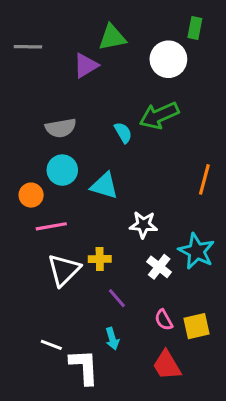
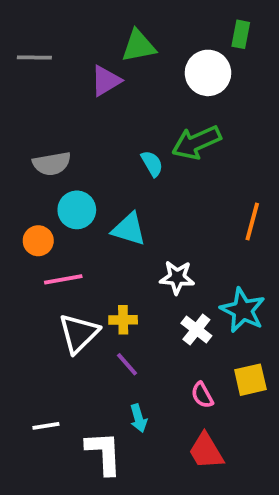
gray semicircle: (61, 128) -> (52, 164), moved
purple line: (117, 298) -> (127, 364), moved
yellow square: (197, 326) -> (250, 380), moved
white line: (51, 345) -> (46, 426), moved, turned -30

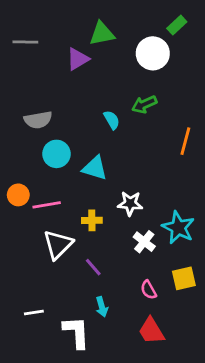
green rectangle: (241, 34) -> (177, 25), turned 36
green arrow: (196, 142) -> (144, 104), size x0.7
orange line: (252, 221) -> (185, 141), moved
orange circle: (38, 241) -> (18, 195), moved
yellow cross: (123, 320) -> (92, 220), moved

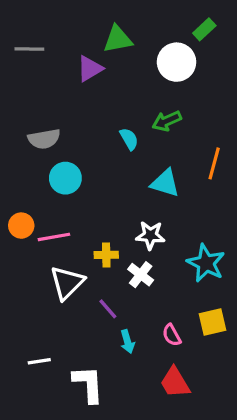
cyan triangle: (95, 168) -> (165, 183), moved
white cross: (144, 242) -> (141, 275), moved
cyan arrow: (102, 307) -> (127, 342), moved

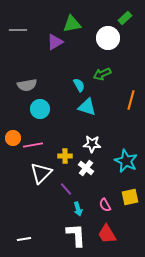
cyan triangle: (165, 183) -> (87, 107), moved
white line: (39, 361) -> (24, 239), moved
white L-shape: (88, 384) -> (76, 235), moved

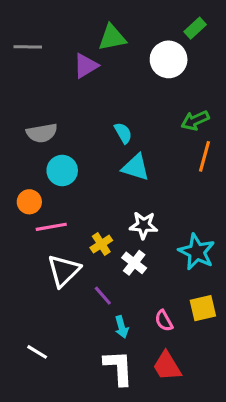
green arrow: (102, 74) -> (195, 120), moved
orange circle: (13, 138) -> (29, 202), moved
yellow cross: (65, 156) -> (101, 244), turned -32
white line: (24, 239) -> (37, 352), moved, turned 40

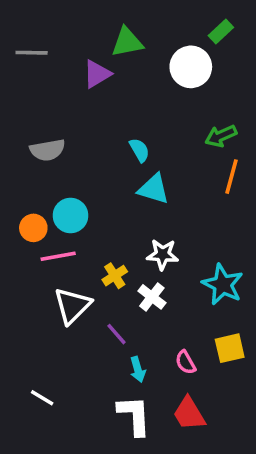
cyan circle: (62, 170) -> (71, 216), moved

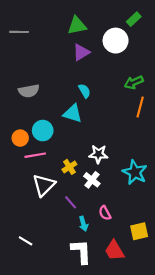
purple triangle: (97, 74) -> (81, 52), moved
cyan triangle: (154, 189) -> (73, 113), moved
yellow square: (230, 348) -> (139, 231), moved
pink semicircle: (185, 362) -> (105, 213), moved

